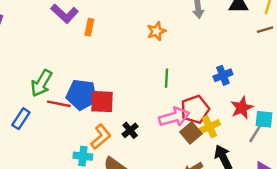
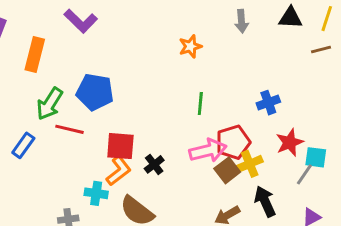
orange rectangle: (89, 27) -> (35, 54), moved, size x1.6
blue pentagon: (82, 95) -> (95, 92), moved
red square: (102, 102) -> (120, 146), moved

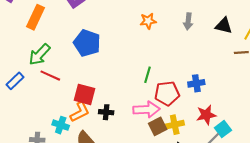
orange star: (190, 46) -> (148, 21), moved
blue pentagon: (95, 92) -> (87, 43), moved
red pentagon: (233, 142) -> (167, 93), moved
cyan square: (316, 157) -> (223, 129), turned 35
black cross: (154, 164) -> (106, 112), turned 32

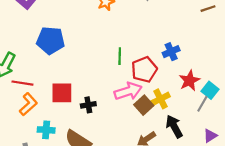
orange L-shape: (80, 112) -> (28, 104), moved

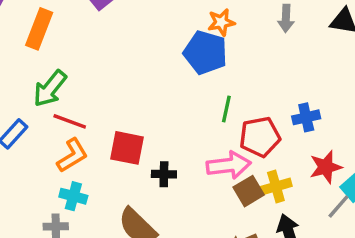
blue pentagon: (50, 40) -> (205, 52), moved
cyan cross: (46, 130) -> (73, 196), moved

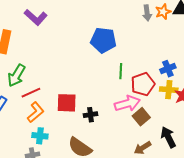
orange star: (221, 22) -> (163, 12), moved
red line: (70, 121) -> (31, 93), turned -36
yellow cross: (276, 186) -> (169, 90), moved, turned 30

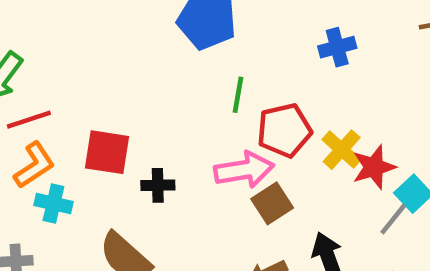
blue cross: (168, 69) -> (337, 47), moved
yellow cross: (169, 90) -> (342, 150), turned 30
cyan cross: (40, 136) -> (53, 203), moved

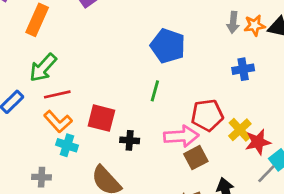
green line: (238, 95) -> (155, 91), moved
orange L-shape: (34, 165) -> (58, 122), turned 76

